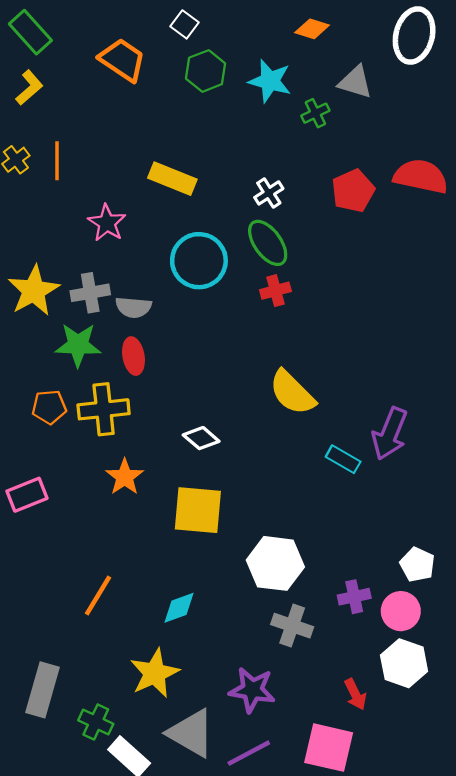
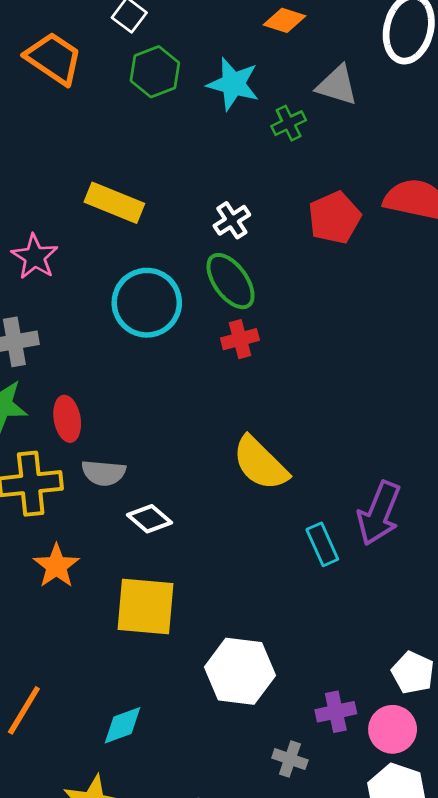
gray semicircle: (133, 307) -> (104, 473), moved
cyan rectangle: (343, 459) -> (322, 544), turned 36
gray cross: (292, 626) -> (290, 759), moved, size x0.7

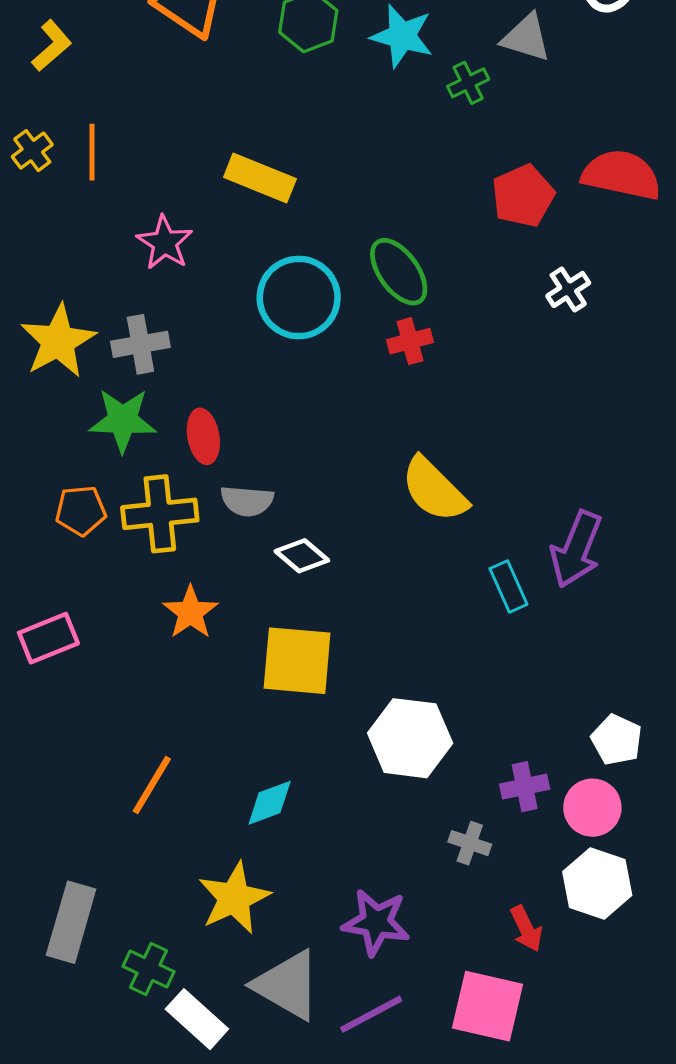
white cross: (232, 220) -> (568, 289), moved

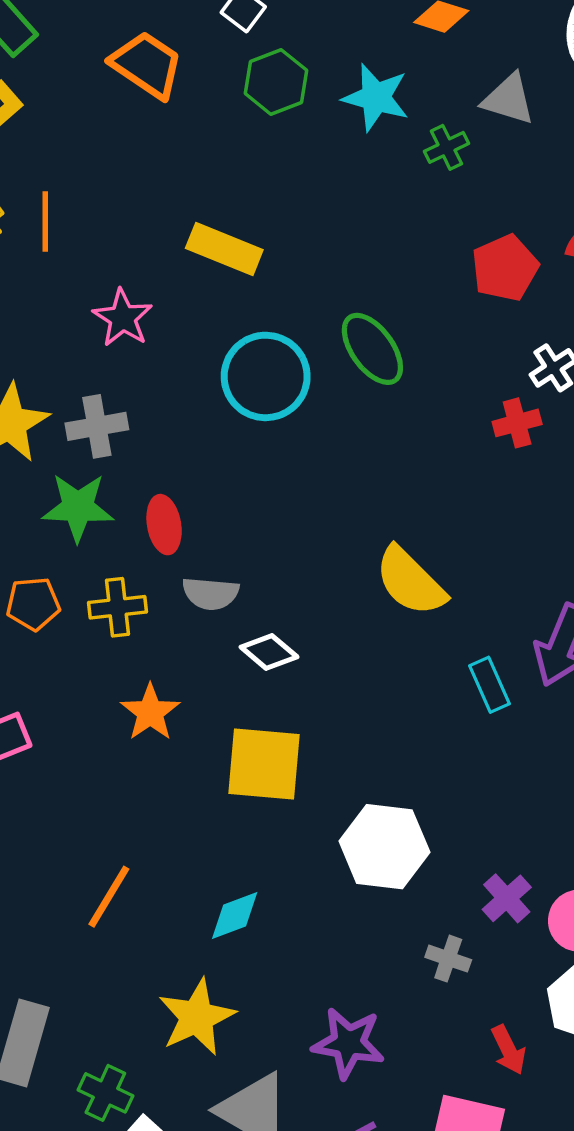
red cross: (410, 341) -> (517, 423), moved
yellow cross: (160, 514) -> (118, 607), size x0.7
purple cross: (525, 787) -> (507, 898), turned -30

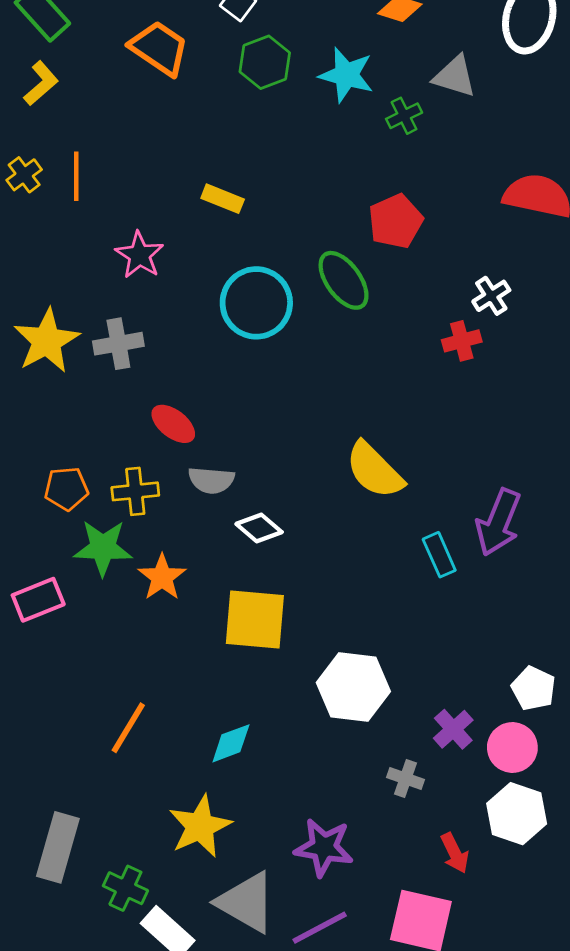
yellow rectangle: (224, 249) -> (223, 199), size x0.7
red pentagon: (505, 268) -> (396, 221), moved
green star: (78, 507) -> (103, 548), moved
red ellipse: (164, 525) -> (173, 424), turned -42

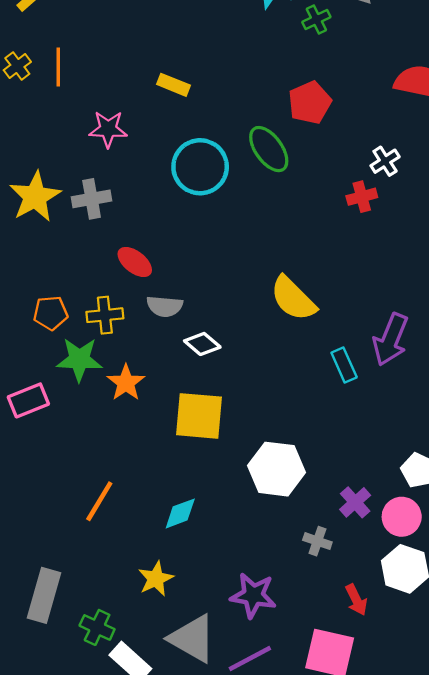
pink star: (140, 255) -> (108, 129), turned -30
yellow star: (200, 826) -> (156, 579), size x0.7

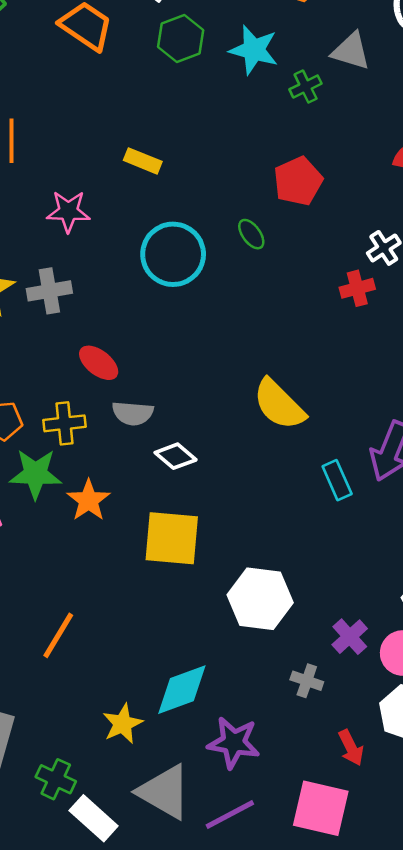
green ellipse: (269, 149) -> (251, 234), size x0.6
cyan diamond: (180, 513) -> (182, 690), moved, size x1.4

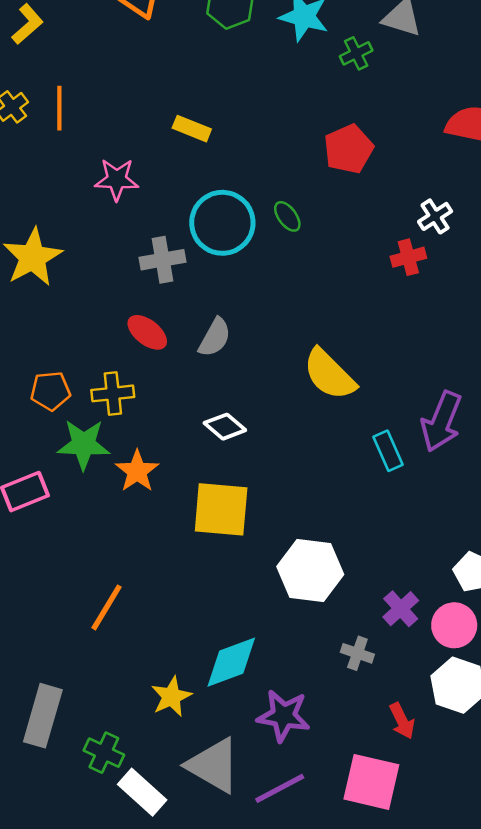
green ellipse: (251, 234) -> (287, 216), moved
gray cross: (49, 291) -> (163, 260), moved
gray semicircle: (133, 413) -> (215, 337), moved, turned -66

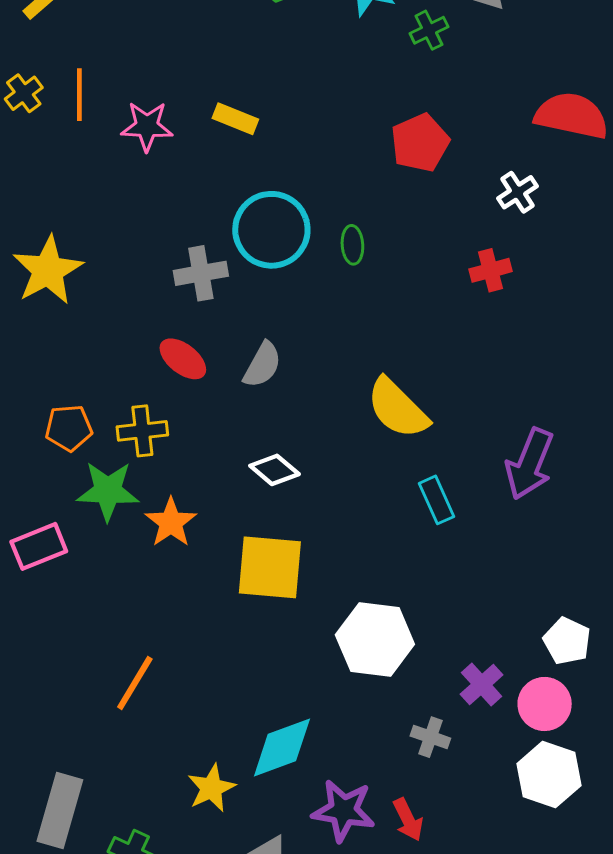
pink star: (117, 179) -> (147, 126), moved
green ellipse: (287, 216) -> (352, 245), moved, turned 32
white cross: (435, 216) -> (518, 192), moved
cyan rectangle: (388, 451) -> (436, 500), moved
red arrow: (402, 721) -> (408, 820), moved

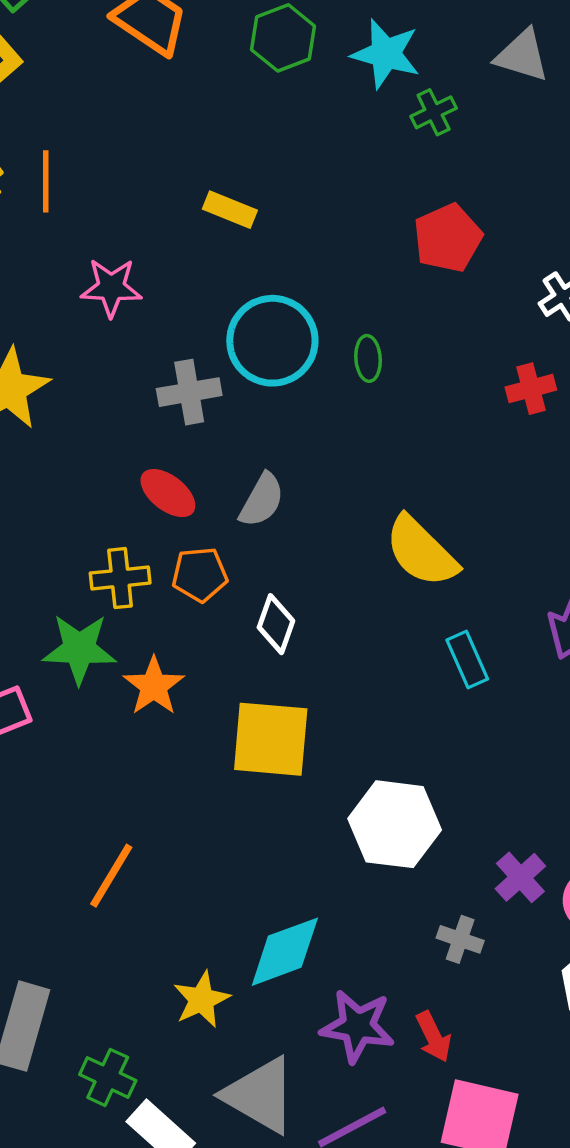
green cross: (429, 30) -> (434, 112), moved
pink star: (147, 126) -> (111, 288), moved
orange pentagon: (69, 428) -> (200, 574), moved
white diamond: (274, 470) -> (276, 624), turned 69

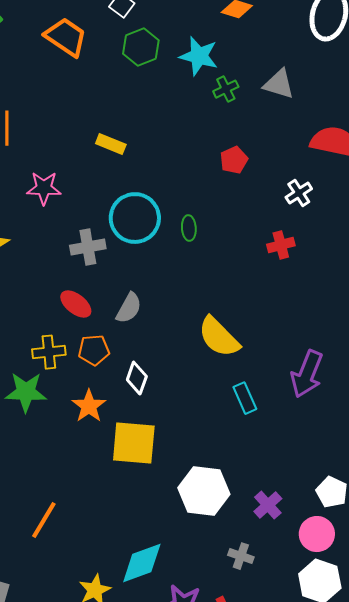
gray triangle: (522, 56) -> (279, 84), moved
red pentagon: (448, 238) -> (234, 160), size x0.7
orange star: (154, 686) -> (89, 406), moved
purple cross: (520, 877) -> (268, 505), moved

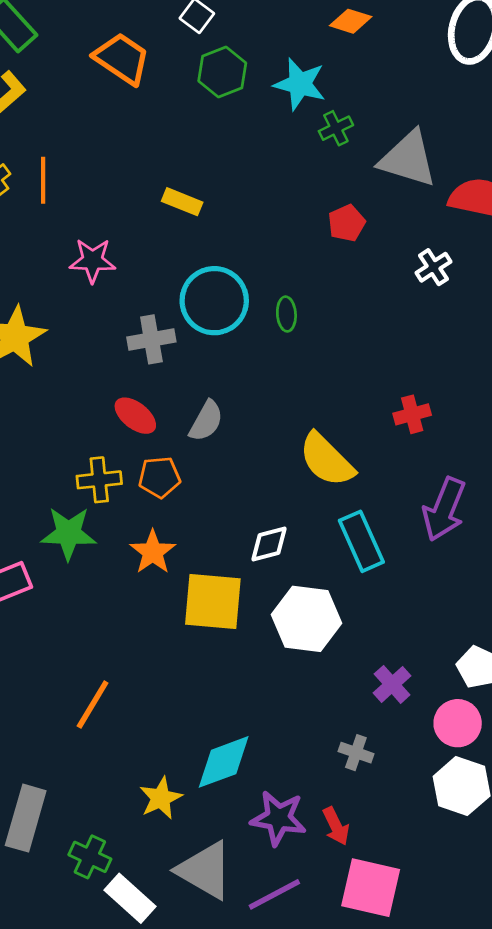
gray triangle: (279, 84) -> (408, 159), moved, size x1.4
red cross: (281, 245) -> (412, 414), moved
white diamond: (137, 378) -> (269, 544), moved, turned 56
cyan rectangle: (245, 398) -> (361, 541), size x1.4
white hexagon: (204, 491) -> (306, 619), moved

